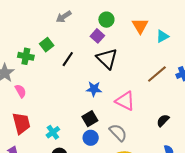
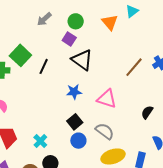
gray arrow: (64, 17) -> (44, 19), moved
cyan triangle: (162, 36) -> (132, 11), moved
green square: (47, 45) -> (20, 55), size x1.5

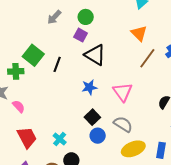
orange triangle: (110, 22) -> (139, 33), moved
pink triangle: (107, 99) -> (123, 92), turned 40

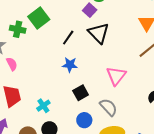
black line: (57, 64) -> (68, 38), moved
blue star: (89, 87) -> (70, 65), moved
blue circle: (98, 136) -> (84, 120), moved

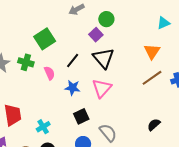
green cross: (18, 29) -> (26, 62), moved
pink semicircle: (12, 64) -> (49, 73), moved
pink triangle: (116, 76) -> (102, 88), moved

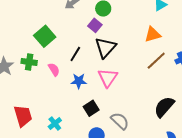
orange triangle: (152, 51) -> (153, 35), turned 48
black triangle: (103, 58) -> (105, 48), turned 30
black semicircle: (154, 125) -> (164, 107), size x1.6

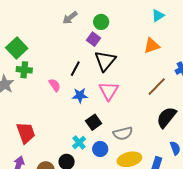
green square: (45, 36) -> (17, 48), moved
brown line: (156, 61) -> (157, 87), moved
green cross: (29, 62) -> (24, 70), moved
gray semicircle: (120, 121) -> (123, 133), turned 126
cyan cross: (55, 124) -> (79, 143), moved

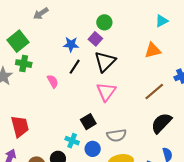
gray arrow: (70, 18) -> (41, 13), moved
blue star: (80, 95) -> (71, 44), moved
cyan cross: (79, 143) -> (72, 141), turned -32

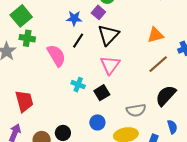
orange triangle: (153, 50) -> (155, 35), moved
pink semicircle: (53, 81) -> (56, 56), size x1.6
black square: (88, 122) -> (102, 93), moved
gray semicircle: (116, 135) -> (136, 110), moved
cyan cross: (72, 141) -> (78, 85), moved

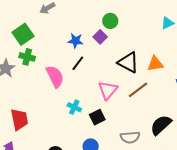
black triangle: (108, 35) -> (128, 62), moved, turned -50
brown line: (158, 64) -> (138, 90), moved

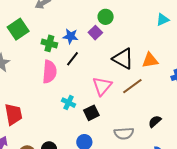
green cross: (27, 57) -> (49, 43), moved
pink semicircle: (55, 77) -> (50, 72), turned 30
black semicircle: (161, 125) -> (155, 121), size x0.6

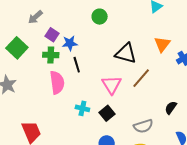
purple square: (95, 33) -> (52, 35), moved
black line: (73, 59) -> (77, 65), turned -42
orange triangle: (150, 60) -> (162, 44), moved, turned -30

